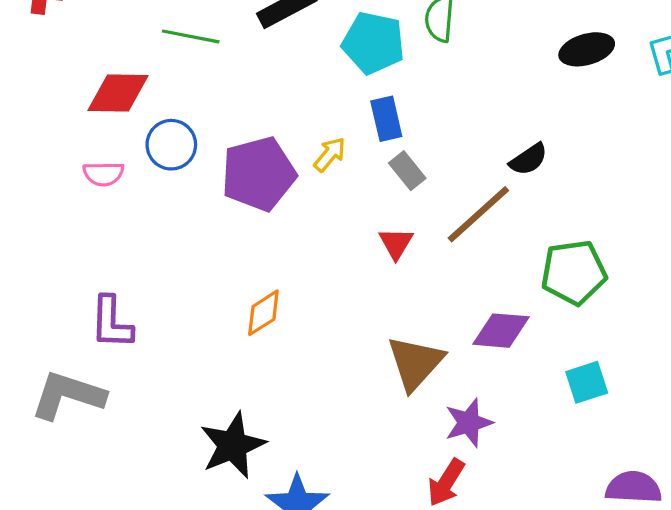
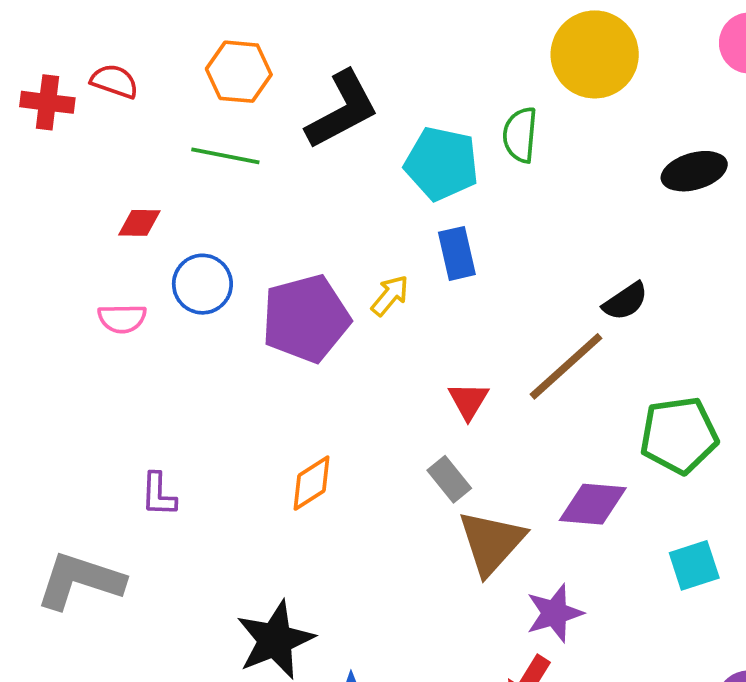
red diamond: (118, 93) -> (139, 223), size x0.6
gray rectangle: (407, 171) -> (449, 479), moved
purple L-shape: (112, 322) -> (158, 495), moved, size x0.7

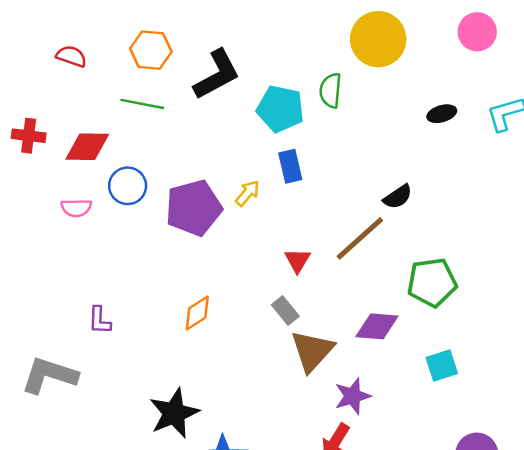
red cross: (47, 102) -> (29, 136), moved
black ellipse: (694, 171) -> (442, 114), size x0.7
red diamond: (139, 223) -> (87, 147), size x1.6

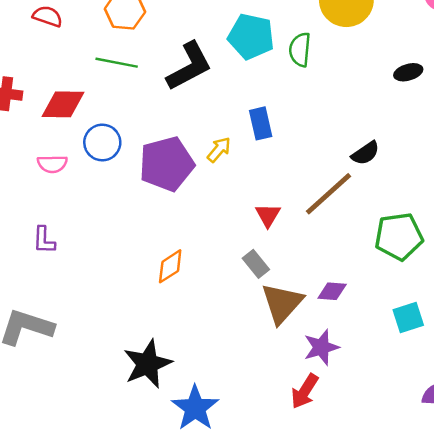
black L-shape: (217, 75) -> (189, 66), moved
cyan pentagon: (280, 109) -> (251, 37), moved
purple L-shape: (99, 320) -> (44, 240), moved
purple diamond: (377, 326) -> (332, 291), moved, size x0.7

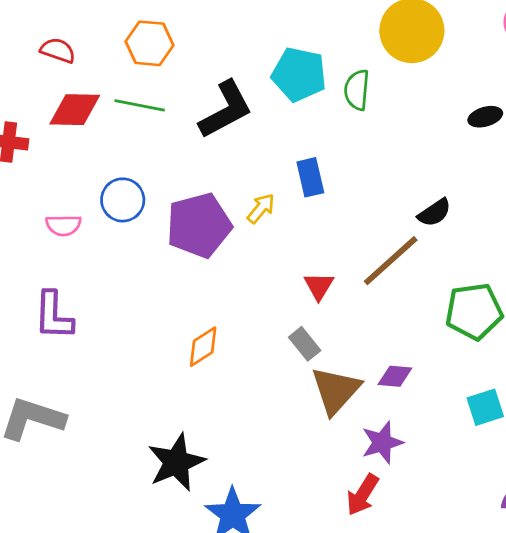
red diamond: (63, 104) -> (75, 110), moved
purple L-shape: (44, 240) -> (54, 316), size x1.5

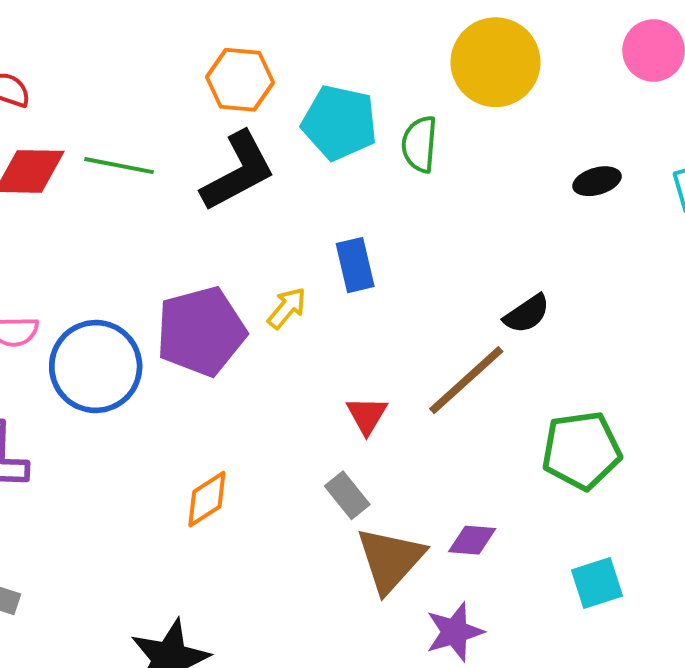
orange hexagon: (150, 43) -> (240, 80), moved
blue circle: (123, 200) -> (96, 366), moved, size x1.5

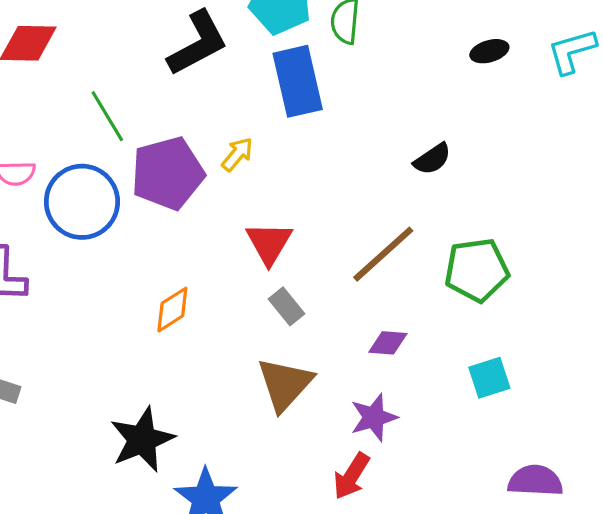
green line: (119, 166) -> (107, 116), moved, turned 48
blue rectangle: (355, 265) -> (298, 81), moved, size x1.6
brown line: (466, 380) -> (383, 254), moved
red triangle: (367, 415) -> (269, 243), moved, size x1.4
brown triangle: (390, 560) -> (285, 384), moved

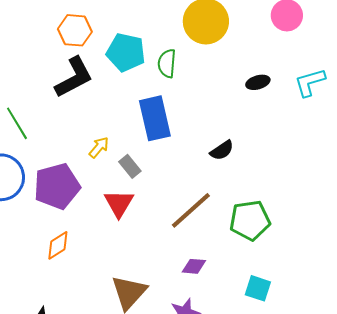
blue rectangle: (298, 81) -> (155, 118), moved
purple pentagon: (168, 173) -> (57, 186), moved
gray rectangle: (286, 306) -> (130, 166), moved
cyan square: (489, 378) -> (258, 288), turned 36

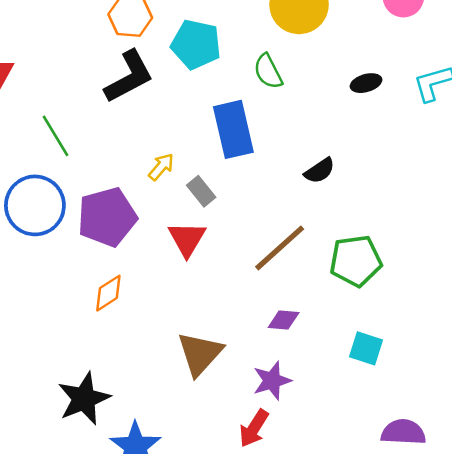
green semicircle: (167, 63) -> (268, 71), moved, turned -32

